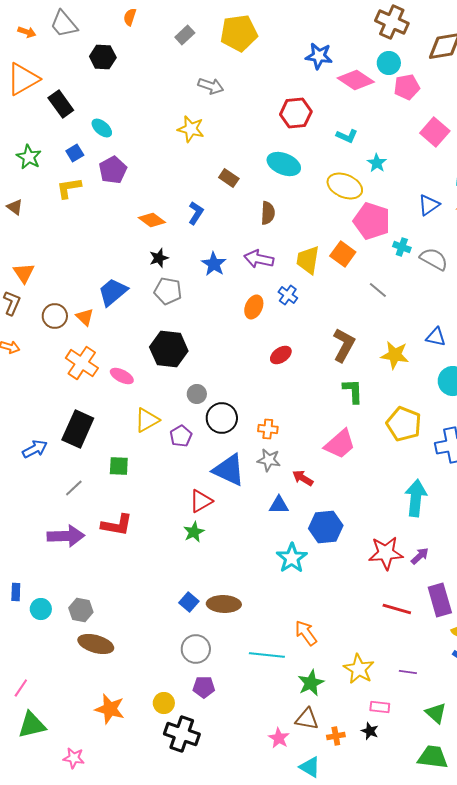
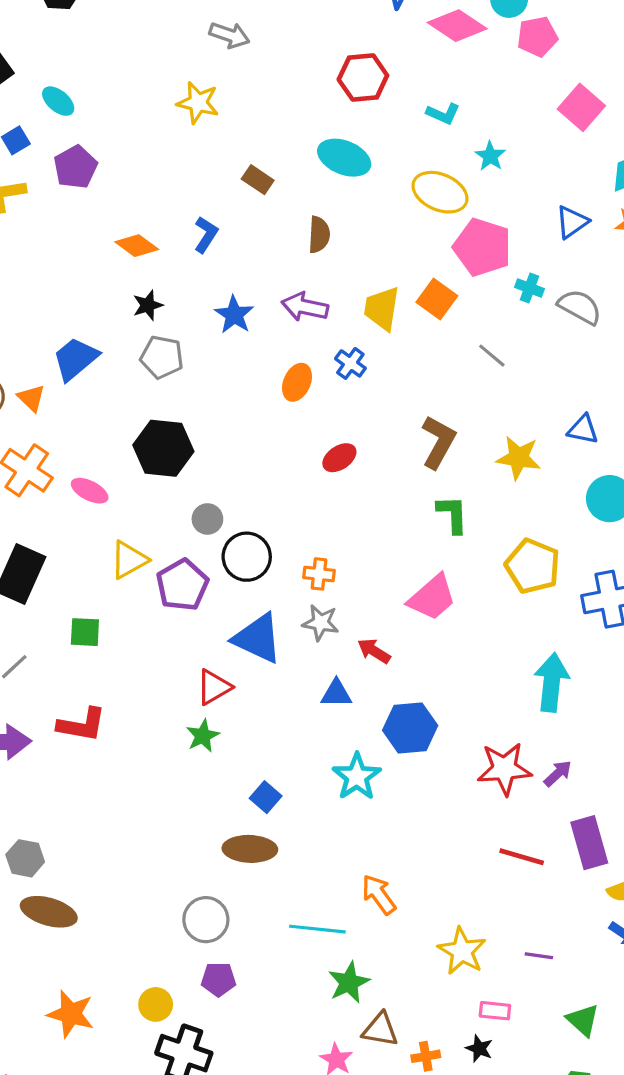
purple pentagon: (181, 436) -> (182, 585), size x1.5
blue square: (189, 602) -> (266, 797), moved
green star: (311, 683) -> (349, 982), moved

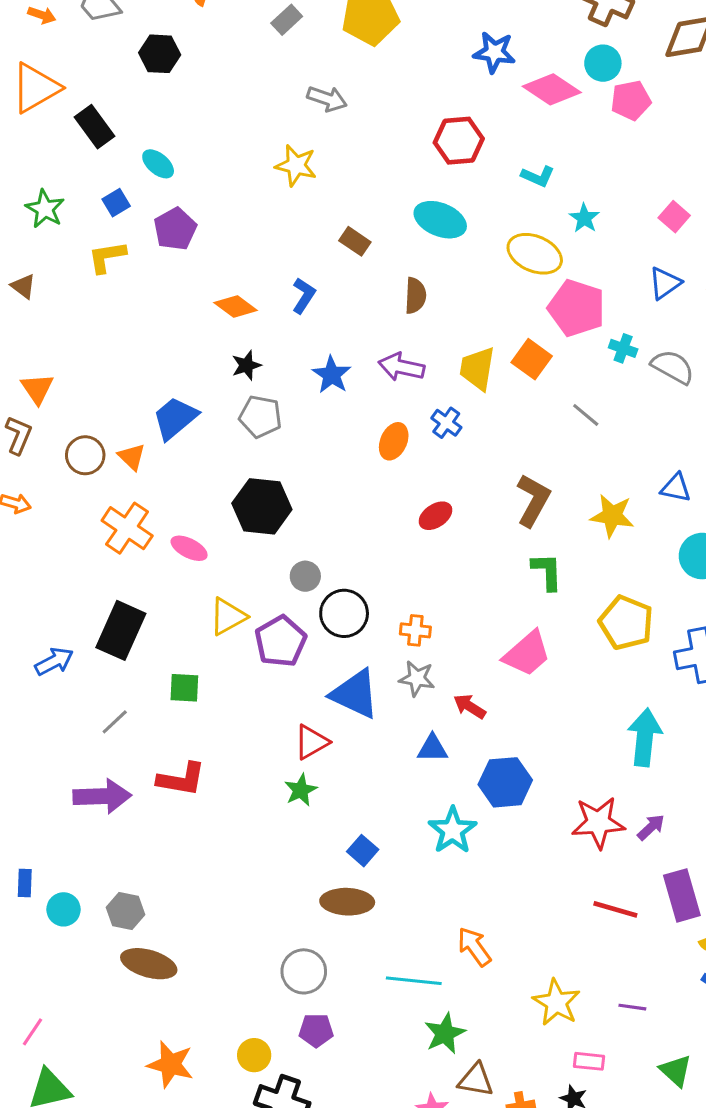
pink square: (581, 107) -> (674, 217), moved, size x0.7

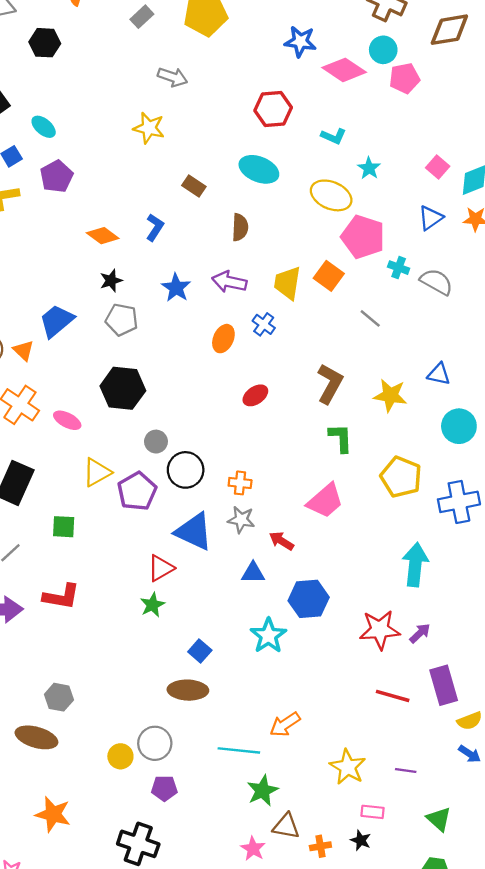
gray hexagon: (126, 911) -> (59, 697), moved
orange arrow: (474, 947) -> (285, 724), turned -88
yellow circle: (254, 1055) -> (120, 756), moved

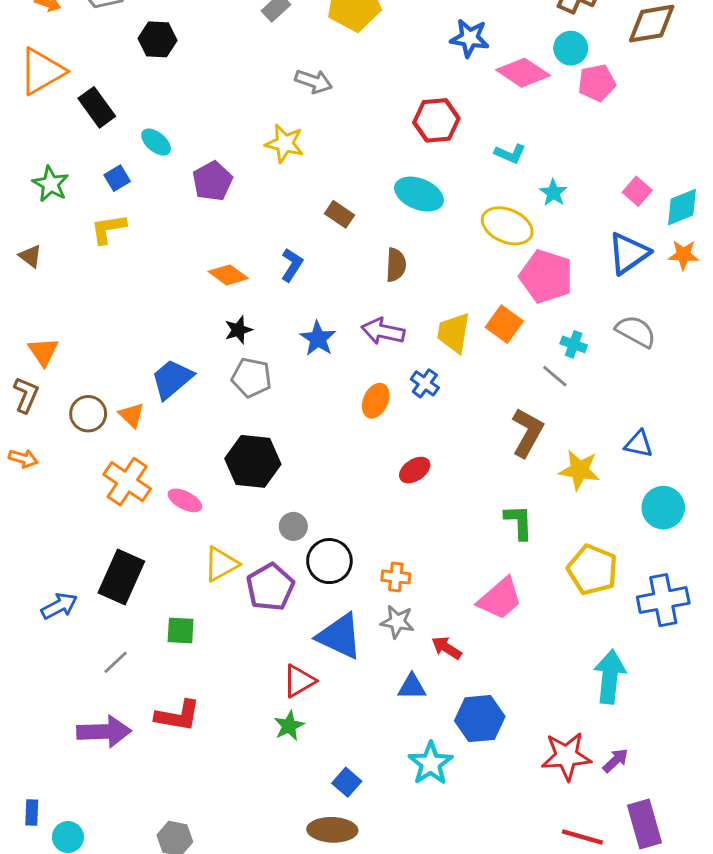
purple pentagon: (57, 176) -> (212, 181), moved
blue triangle: (431, 218) -> (629, 253), size x1.4
cyan cross: (399, 268) -> (574, 344), moved
brown L-shape: (330, 384) -> (527, 432), moved

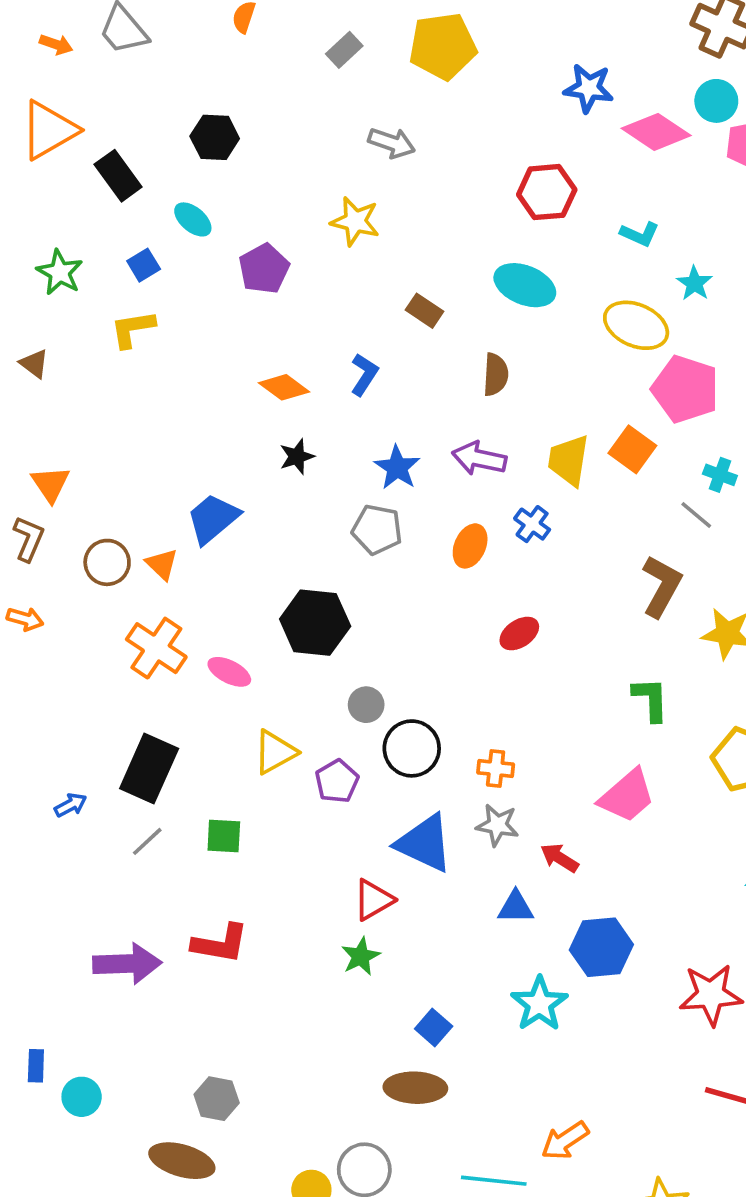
black hexagon: (157, 39) -> (215, 137), moved
gray pentagon: (251, 378) -> (377, 530), moved
purple pentagon: (270, 587) -> (337, 781), size x0.7
blue arrow: (59, 606) -> (71, 805), size x0.7
gray line: (116, 662) -> (147, 841), moved

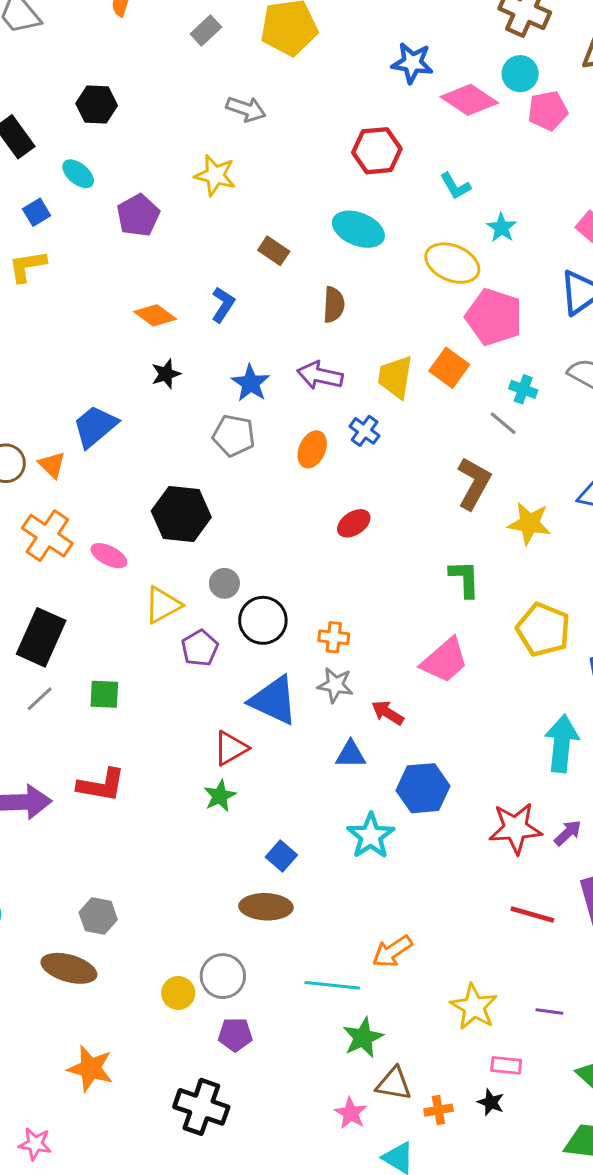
cyan L-shape: (640, 234) -> (455, 186), turned 36
yellow triangle: (275, 752) -> (163, 605), moved

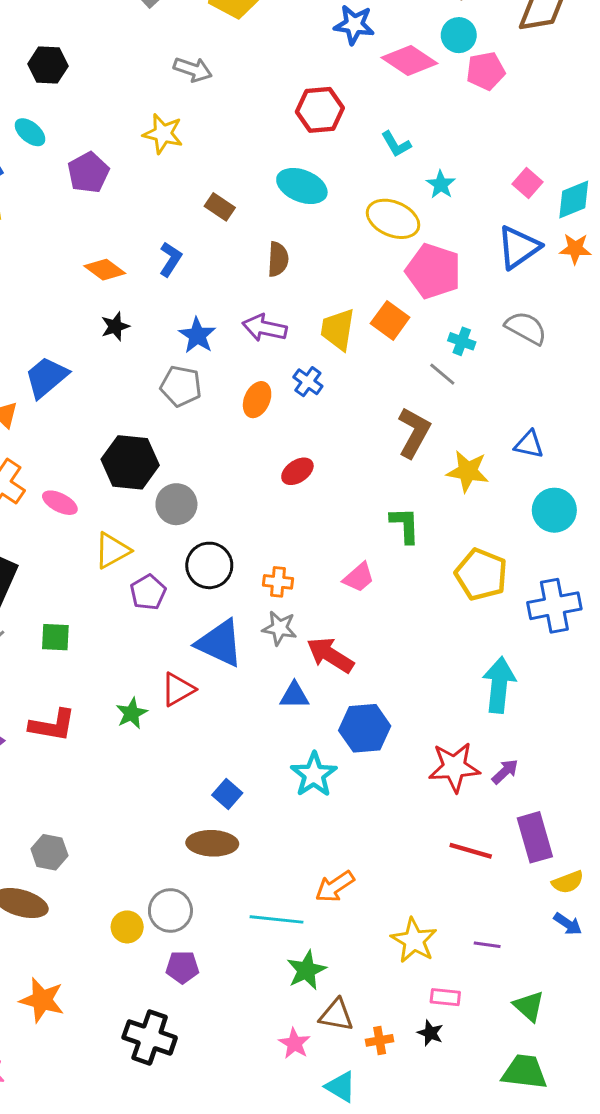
gray circle: (224, 583) -> (176, 504), moved, size x1.4
pink trapezoid: (445, 660) -> (359, 577), moved, size x0.7
red arrow: (388, 713) -> (330, 655), size x1.5
green star: (220, 796) -> (132, 713), moved

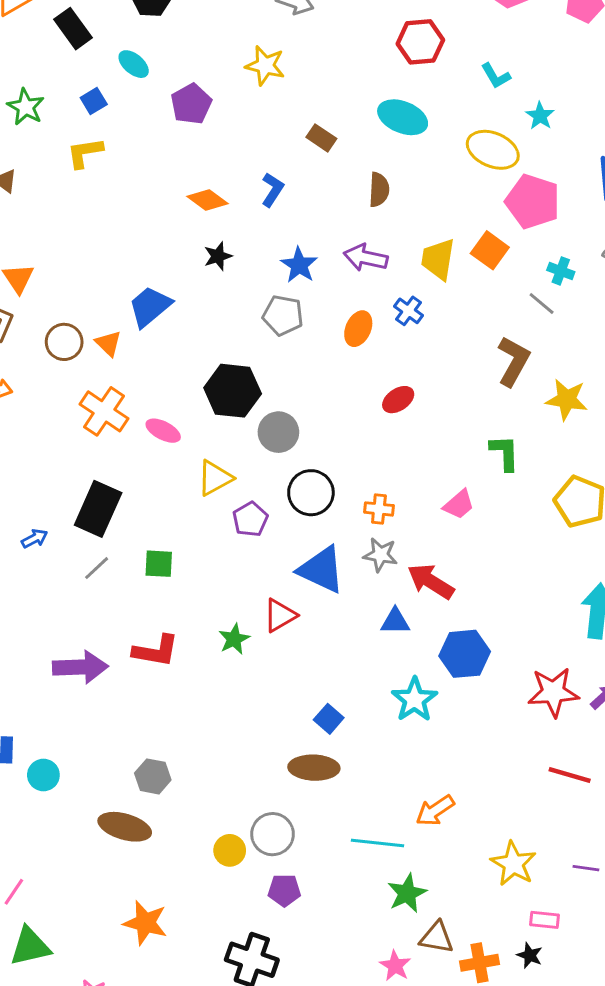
orange cross: (380, 1040) -> (479, 963), size x1.4

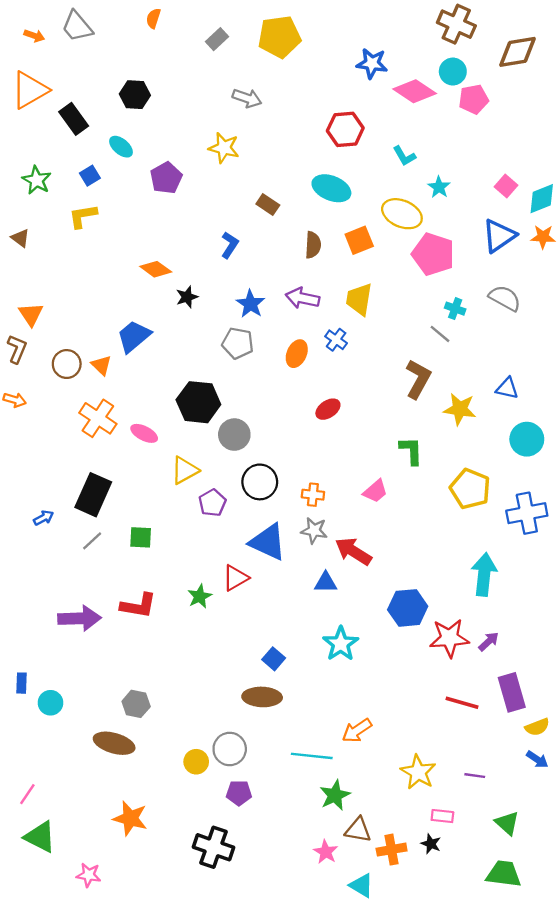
orange diamond: (207, 200) -> (156, 269), moved
orange square: (490, 250) -> (359, 240), moved, turned 32
blue hexagon: (465, 654) -> (408, 608), moved
green triangle: (30, 946) -> (40, 837), turned 40

